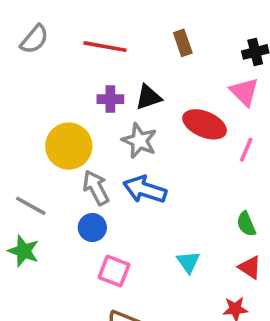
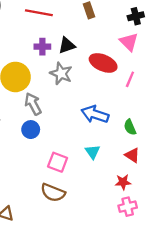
blue arrow: (145, 190) -> (95, 114), moved
pink square: (114, 271) -> (58, 162), moved

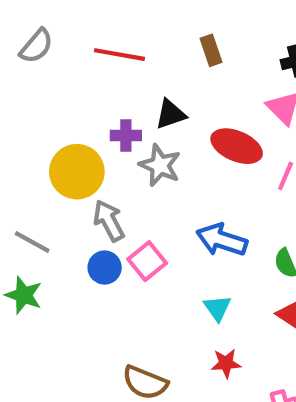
purple cross: (42, 47) -> (126, 135), moved
pink square: (58, 162) -> (147, 261), moved, turned 30
red star: (123, 182) -> (226, 363), moved

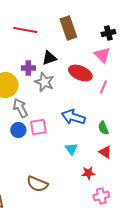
brown rectangle: (211, 50) -> (68, 28), size x1.6
pink square: (147, 261) -> (38, 127), turned 30
red star: (226, 363) -> (88, 173), moved

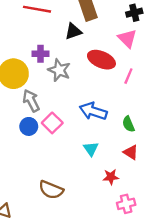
black triangle: (49, 58) -> (73, 31), moved
pink square: (38, 127) -> (52, 123), turned -36

